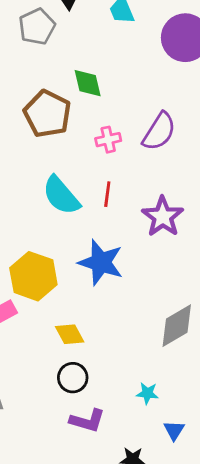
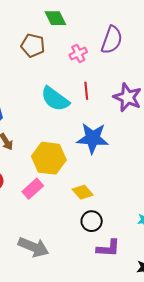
brown pentagon: (47, 114) -> (33, 45), size x0.7

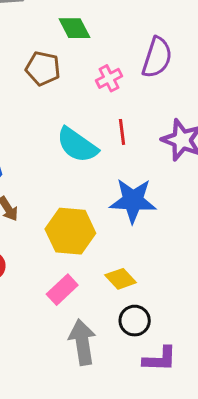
pink rectangle: (33, 189) -> (62, 290), moved
gray arrow: (33, 247) -> (82, 342), moved, turned -120

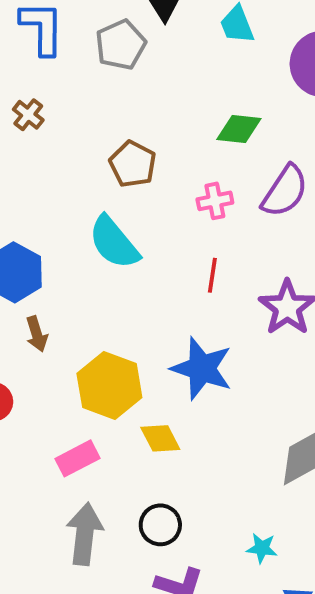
green diamond: (75, 28) -> (239, 129), moved, turned -72
cyan semicircle: (77, 145) -> (114, 242), moved
yellow diamond: (121, 279) -> (160, 438), moved

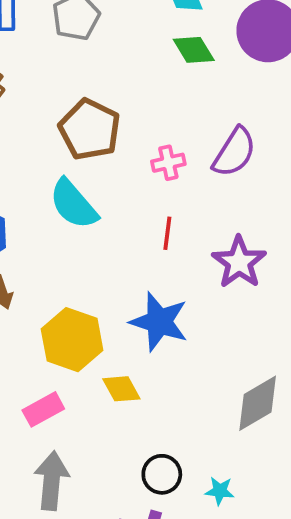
green diamond: (239, 129) -> (194, 50), moved, turned 54
brown pentagon: (133, 164) -> (90, 129), size x1.4
black circle: (160, 525) -> (162, 474), moved

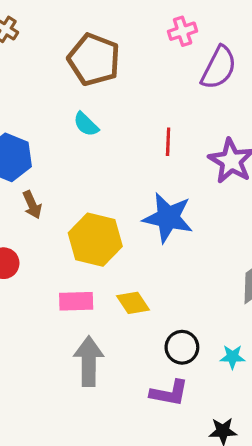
pink cross: (168, 163) -> (183, 31), moved
cyan semicircle: (73, 204) -> (86, 124), size x0.6
yellow diamond: (121, 389) -> (133, 303), moved
pink rectangle: (43, 409) -> (76, 301), turned 32

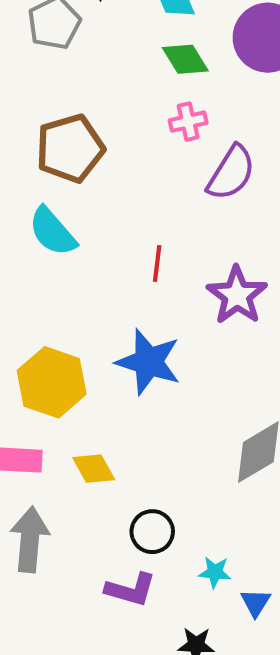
brown pentagon: (94, 60) -> (70, 148), turned 30
cyan semicircle: (86, 124) -> (52, 232), size x1.5
cyan star: (232, 357) -> (215, 572), moved

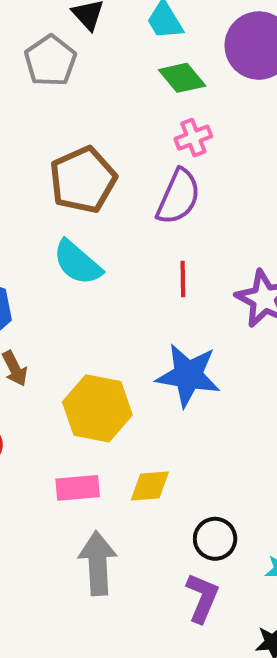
purple semicircle: (231, 173) -> (178, 197), moved
yellow diamond: (94, 469) -> (150, 486), turned -57
purple L-shape: (131, 590) -> (202, 598), turned -75

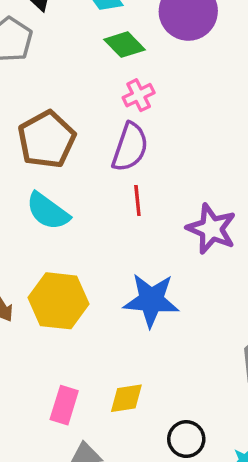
red line: (183, 279) -> (137, 200), moved
yellow hexagon: (97, 408) -> (58, 301), moved
pink rectangle: (78, 488) -> (64, 405), turned -63

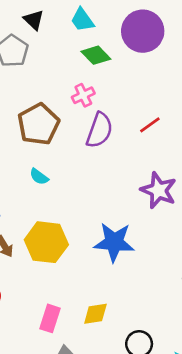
pink cross: (139, 95) -> (83, 95), moved
red line: (137, 200) -> (150, 125), moved, turned 60
cyan semicircle: (48, 211) -> (39, 177), size x0.6

